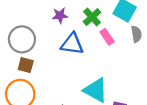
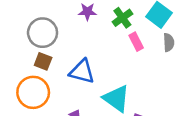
blue triangle: (72, 44) -> (82, 71), moved

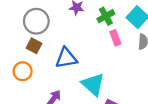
blue triangle: (82, 71) -> (66, 58), turned -30
orange circle: (33, 92) -> (23, 71), size x0.7

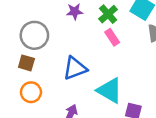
pink rectangle: (115, 38) -> (112, 37), moved
brown square: (34, 46) -> (26, 63), moved

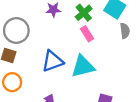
cyan triangle: (110, 90) -> (83, 66), moved, turned -45

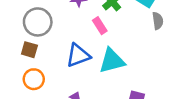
pink rectangle: (87, 34) -> (100, 26), moved

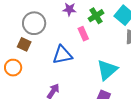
cyan triangle: (112, 61) -> (107, 70), moved, turned -35
orange circle: (34, 79) -> (13, 68), moved

